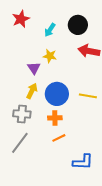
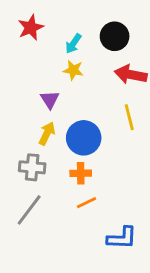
yellow star: (50, 56) -> (73, 70), moved
yellow line: (88, 96) -> (129, 117), moved, turned 66

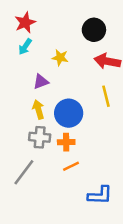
cyan arrow: (73, 44) -> (25, 47), moved
purple triangle: (50, 100) -> (41, 82), turned 42
yellow arrow: (47, 133) -> (38, 109), turned -42
gray cross: (32, 167) -> (40, 137), moved

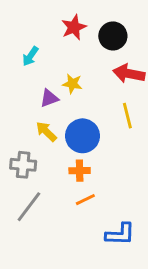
red star: (25, 23) -> (74, 27), moved
yellow star: (60, 58) -> (72, 84), moved
yellow arrow: (38, 109) -> (46, 131), turned -30
gray cross: (40, 137) -> (23, 165), moved

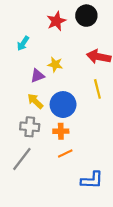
black circle: (113, 36) -> (86, 16), moved
gray cross: (23, 165) -> (30, 127), moved

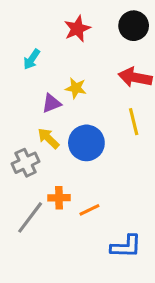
black circle: (86, 16) -> (134, 26), moved
gray cross: (30, 127) -> (26, 163), moved, turned -30
orange cross: (61, 131) -> (59, 198), moved

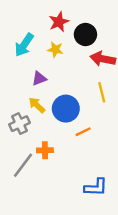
black circle: (134, 26) -> (85, 35), moved
cyan arrow: (32, 59) -> (24, 45), size x1.5
yellow star: (76, 88) -> (55, 50), moved
orange line: (89, 210) -> (83, 132), moved

